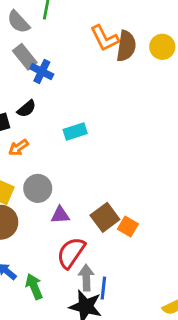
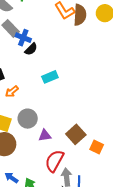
black semicircle: (27, 109) -> (31, 49), moved
orange square: (128, 227) -> (97, 147), moved

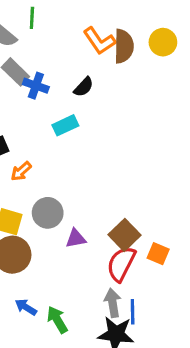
black semicircle: (31, 49) -> (84, 87), moved
cyan rectangle: (50, 77) -> (65, 125), moved
red semicircle: (54, 161) -> (121, 264), moved

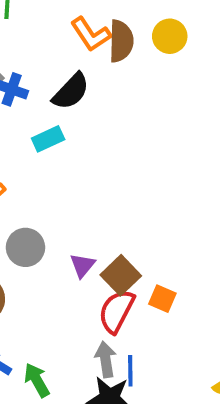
black semicircle: (84, 87) -> (71, 91), size x1.5
purple triangle: (76, 238) -> (82, 265), moved, turned -40

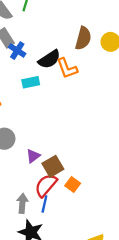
orange L-shape: (91, 34) -> (67, 68), moved
gray arrow: (106, 359) -> (22, 203), moved
blue line: (130, 371) -> (44, 204), moved

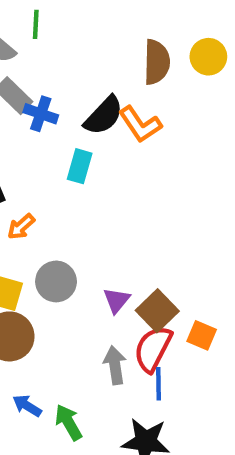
cyan rectangle: (31, 82) -> (80, 166), turned -49
gray arrow: (22, 203) -> (115, 365), moved

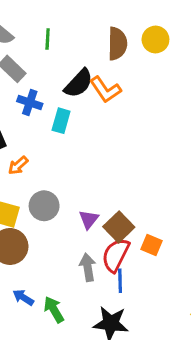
green line: (36, 24) -> (48, 39), moved
blue cross: (41, 114) -> (30, 102), moved

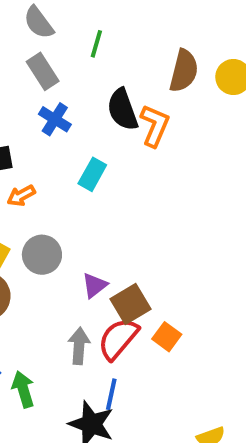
black semicircle: (79, 83) -> (123, 110), turned 104
orange L-shape: (105, 90) -> (155, 126), turned -136
cyan rectangle: (61, 121) -> (92, 174), moved
blue line: (120, 281) -> (111, 394), moved

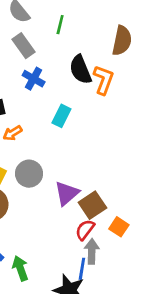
purple triangle: (95, 285) -> (67, 193), size x1.4
red semicircle: (118, 339) -> (85, 230), size x0.7
gray arrow: (79, 346) -> (92, 251), moved

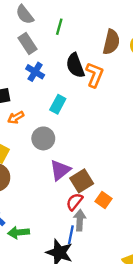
gray circle: (29, 174) -> (43, 138), moved
green arrow: (20, 268) -> (19, 232), turned -78

